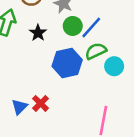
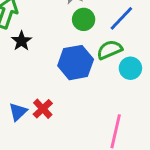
blue line: (91, 27) -> (121, 18), moved
black star: (38, 33) -> (22, 41), moved

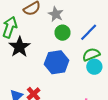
black star: (22, 41) -> (19, 47), size x1.5
green semicircle: (110, 50) -> (91, 54), moved

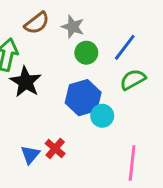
cyan circle: (94, 67) -> (102, 116), moved

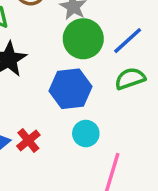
green circle: (86, 53) -> (83, 39), size x1.5
cyan circle: (102, 116) -> (86, 134), moved

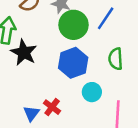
green semicircle: (130, 79) -> (116, 59), moved, turned -60

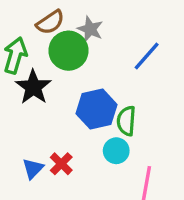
green circle: (74, 25) -> (68, 51), moved
green semicircle: (116, 59) -> (126, 121), moved

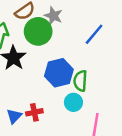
red cross: (61, 164) -> (34, 112), turned 35

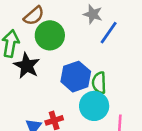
gray star: (53, 16) -> (93, 14), moved
cyan circle: (73, 102) -> (94, 106), size x1.5

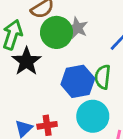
gray star: (93, 14) -> (77, 28), moved
green semicircle: (99, 83) -> (103, 77), moved

